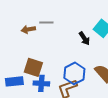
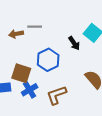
blue hexagon: (74, 73) -> (48, 60), moved
blue cross: (41, 83) -> (30, 90), turned -35

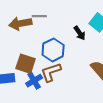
brown arrow: (16, 34) -> (20, 23), size x1.5
brown L-shape: (56, 95) -> (51, 72), moved

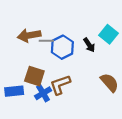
gray line: (39, 16) -> (46, 41), moved
blue hexagon: (53, 50) -> (62, 47), moved

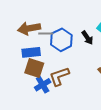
blue rectangle: (14, 91) -> (31, 52), moved

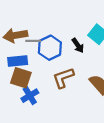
brown L-shape: (59, 76) -> (63, 78), moved

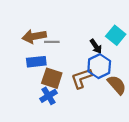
blue hexagon: (50, 48) -> (99, 66), moved
brown square: (21, 78) -> (52, 78), moved

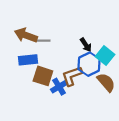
cyan square: (116, 35) -> (105, 56), moved
brown arrow: (34, 36) -> (26, 35), turned 30
blue cross: (48, 96) -> (59, 87), moved

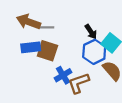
brown square: (43, 76) -> (47, 51), moved
brown L-shape: (72, 76) -> (79, 83), moved

